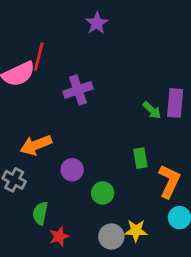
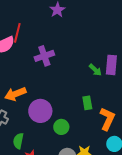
purple circle: (72, 170) -> (40, 111), size x1.5

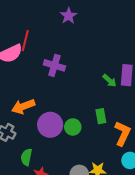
purple cross: (44, 56) -> (54, 65), turned 36
green circle: (61, 127) -> (73, 127), moved

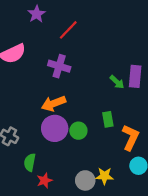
purple star: (68, 16) -> (37, 14), moved
red line: (25, 41) -> (68, 30), moved, turned 30
orange arrow: (23, 106) -> (54, 103), moved

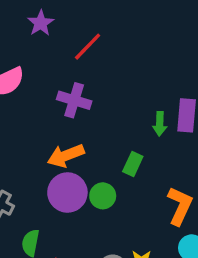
green arrow: (117, 82) -> (160, 124), turned 49
green rectangle: (108, 119) -> (133, 164), moved, turned 35

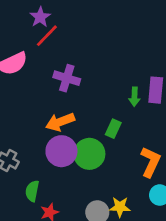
red line: (88, 47) -> (47, 36), moved
green circle: (103, 196) -> (89, 154), size x1.5

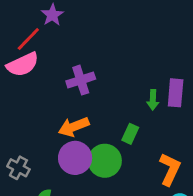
red line: (47, 36) -> (28, 39), moved
purple cross: (67, 78) -> (81, 80), turned -35

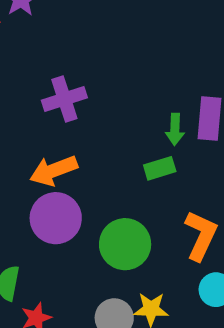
green rectangle: (130, 134) -> (160, 168), moved, turned 48
green circle: (105, 161) -> (125, 244), moved

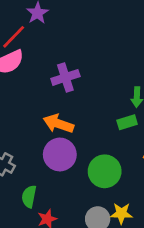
orange arrow: (54, 170) -> (58, 124), turned 40

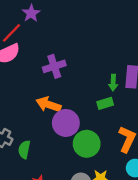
purple circle: (60, 154) -> (66, 123), moved
green semicircle: (29, 197) -> (24, 150), moved

